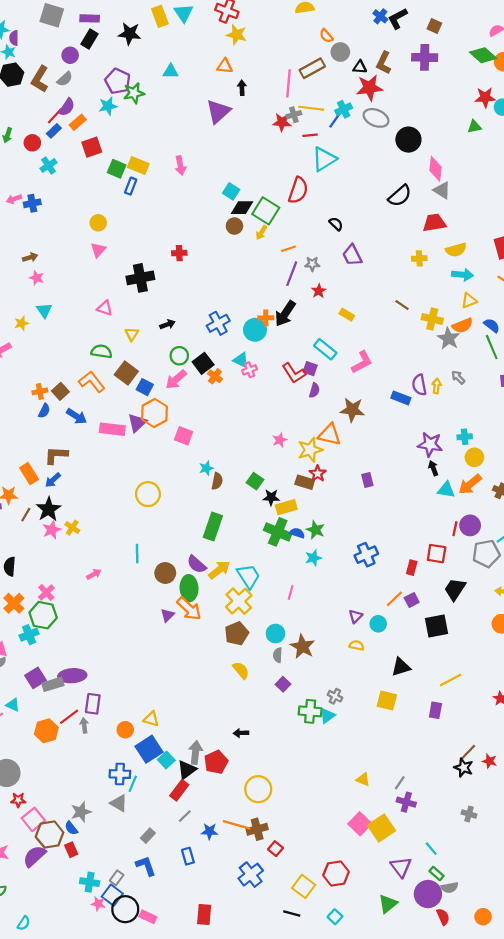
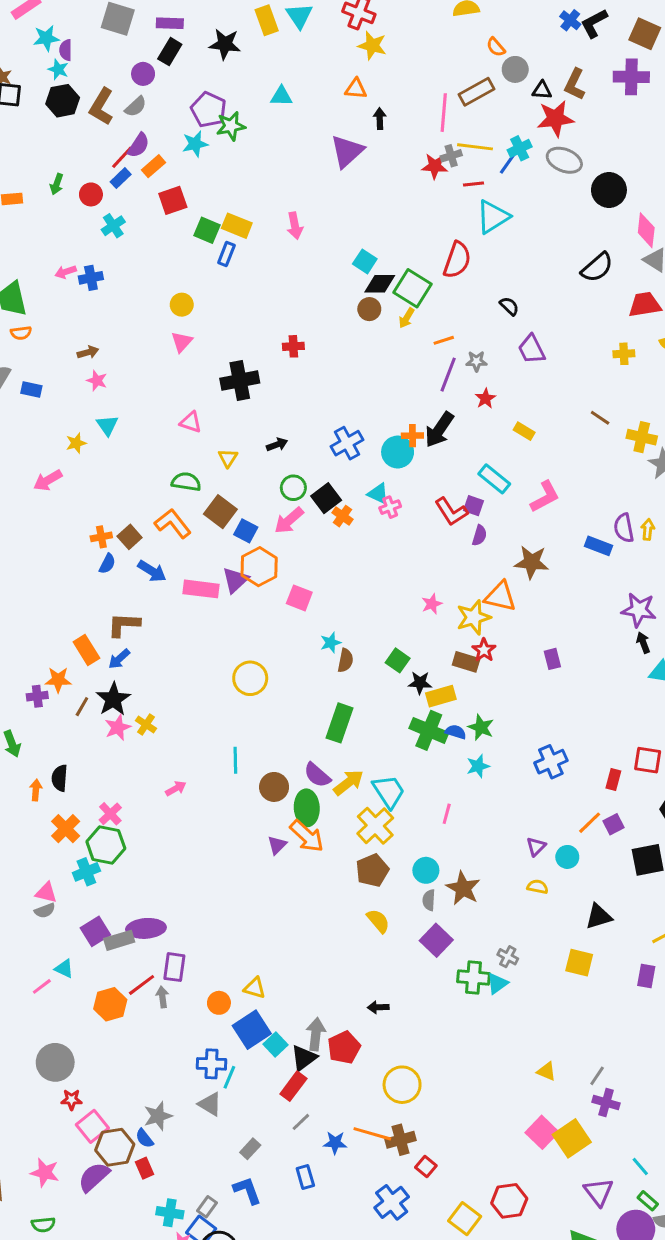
brown square: (434, 26) -> (645, 34), size x1.5
purple square: (283, 684) -> (436, 940), size x1.5

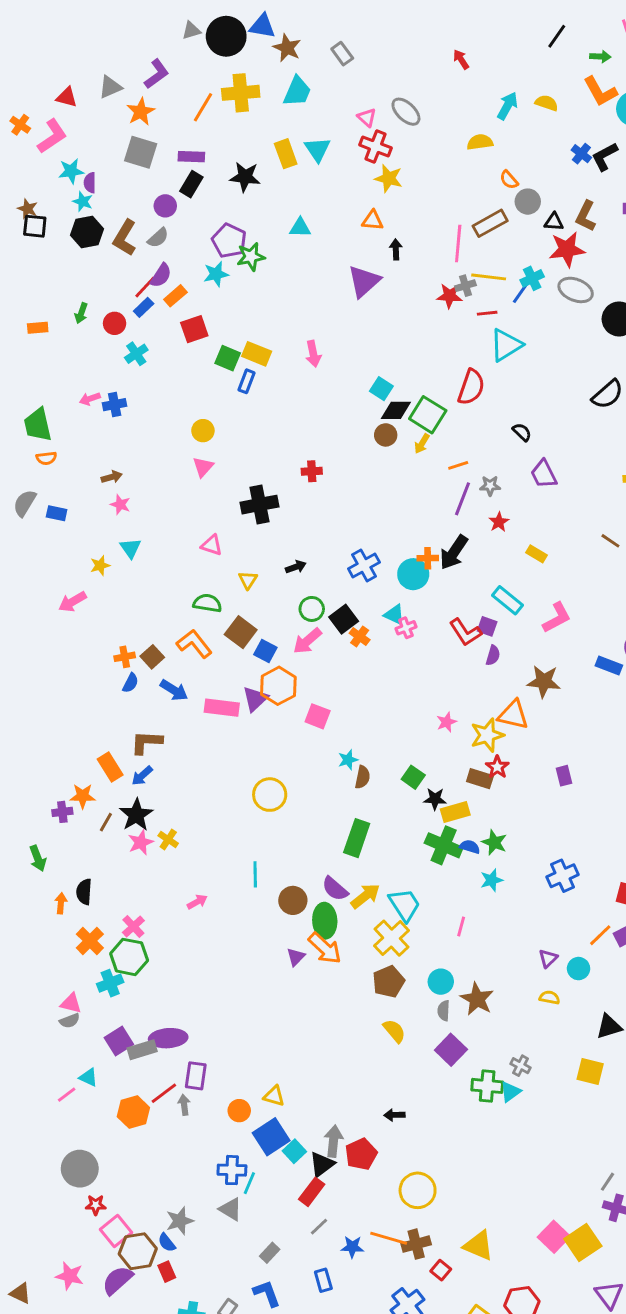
yellow triangle: (546, 1071) -> (478, 1245), moved, size x1.6

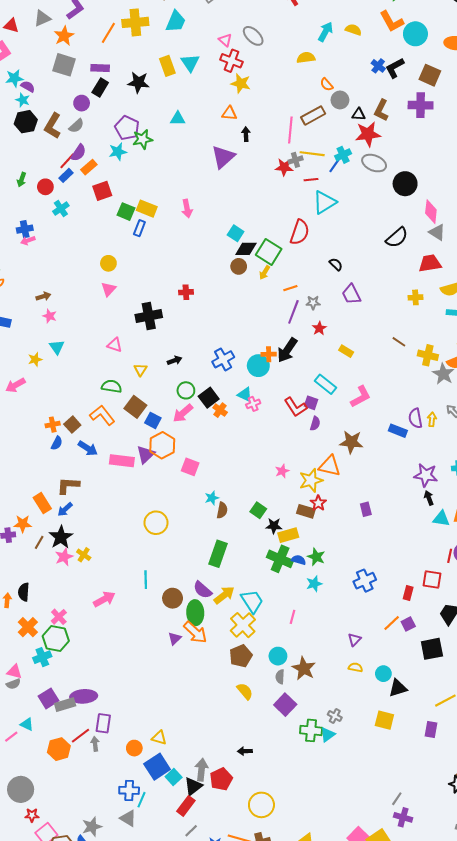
purple semicircle: (90, 183) -> (28, 87), turned 120
blue cross: (115, 405) -> (25, 229), moved
pink arrow: (197, 902) -> (104, 599), size x1.5
cyan circle: (579, 969) -> (383, 674), moved

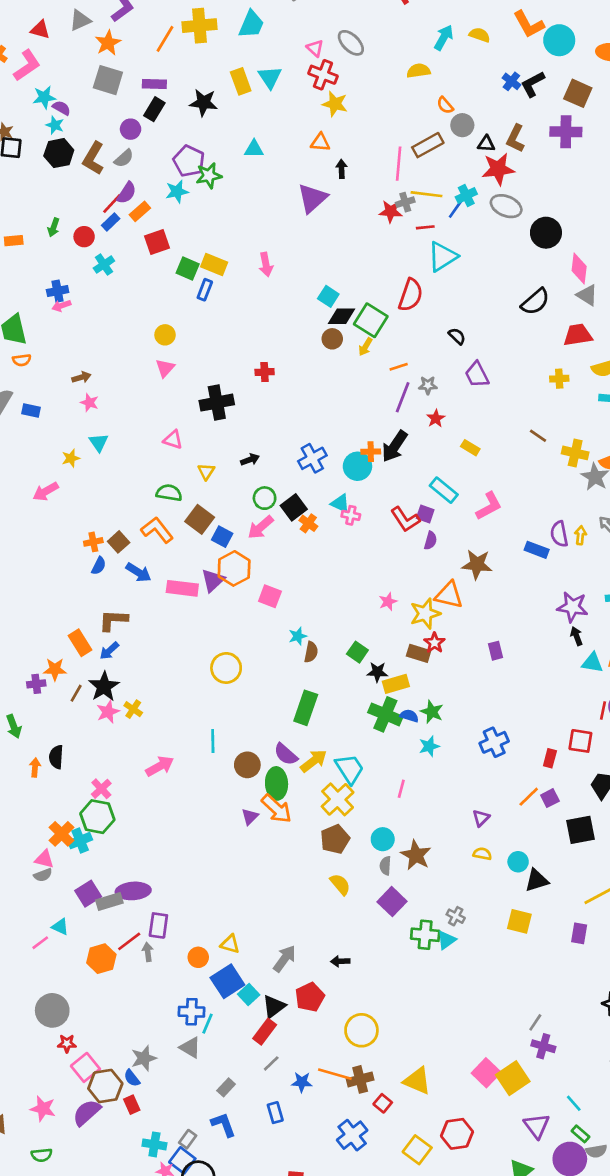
pink cross: (253, 404) -> (351, 515), turned 32
orange cross: (28, 627) -> (62, 834), moved
gray arrow: (201, 770) -> (284, 959), moved, turned 30

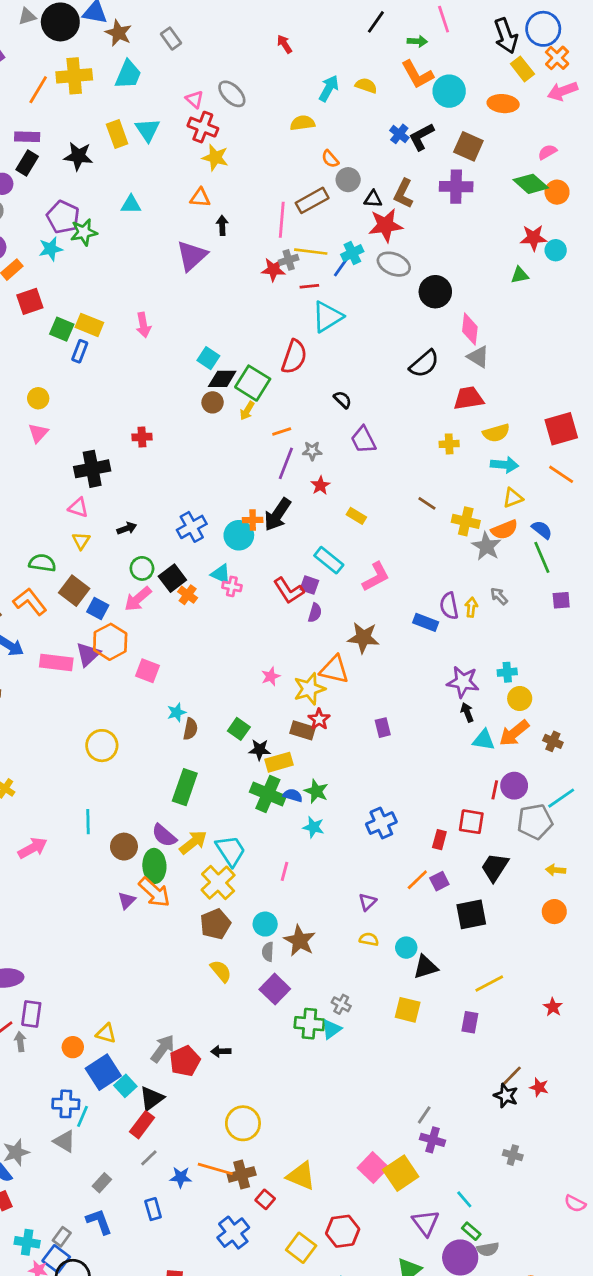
pink triangle: (173, 440) -> (78, 508), moved
cyan star: (429, 746) -> (314, 827), turned 30
red pentagon: (310, 997) -> (185, 1061), moved

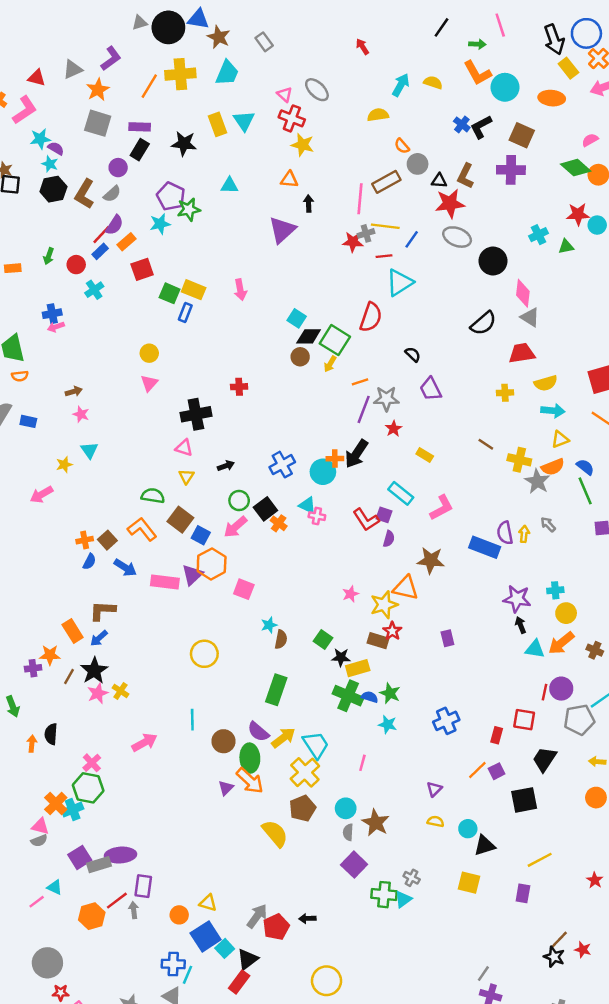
cyan cross: (352, 253) -> (538, 235), moved
gray star: (312, 451) -> (386, 399), size x1.5
blue rectangle: (426, 622) -> (485, 547), size x1.4
yellow semicircle: (221, 971) -> (275, 833), moved, size x1.4

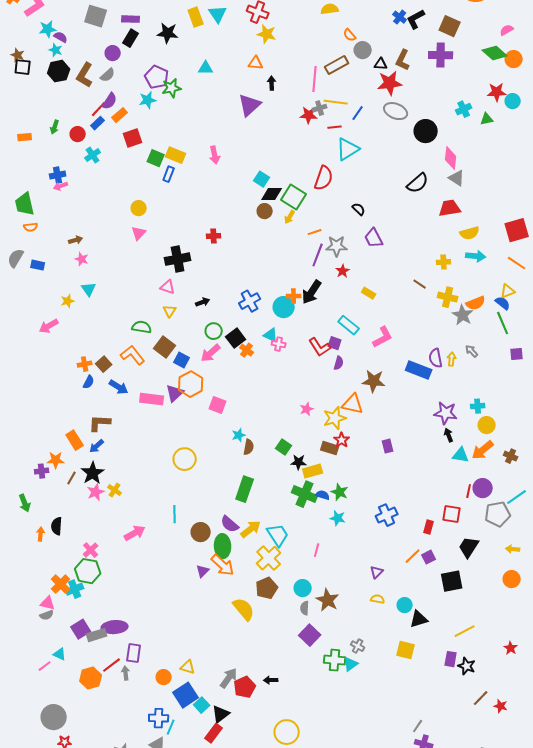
yellow cross: (505, 393) -> (444, 262), moved
yellow triangle: (560, 439) -> (508, 291), moved
black star: (554, 957) -> (467, 666), moved

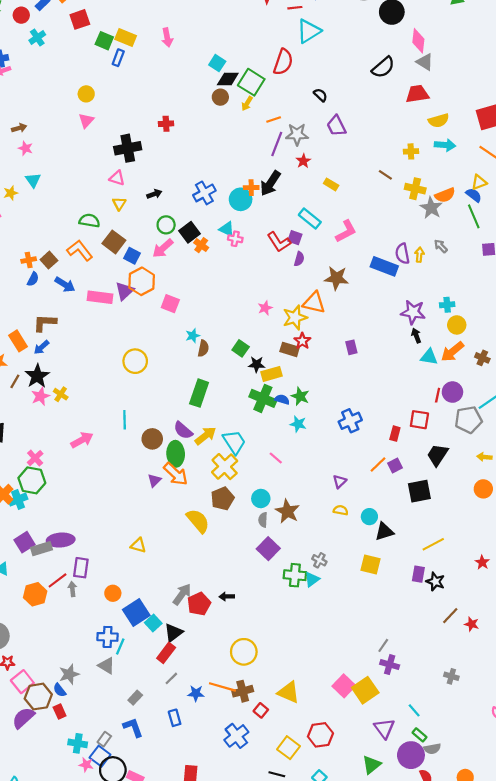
pink line: (317, 550) -> (276, 458), turned -64
yellow triangle: (188, 667) -> (138, 545), moved

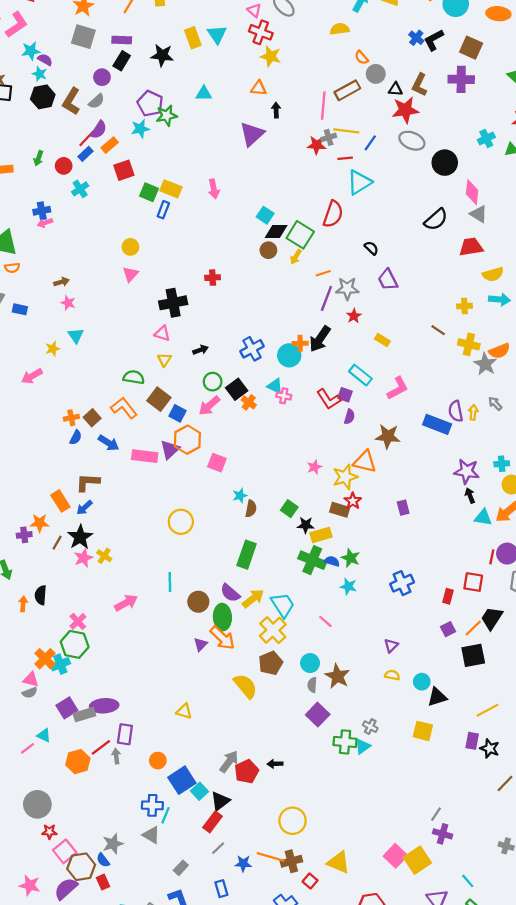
orange line: (378, 464) -> (473, 628), moved

